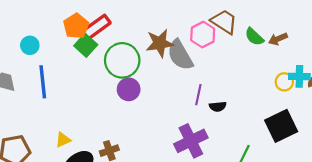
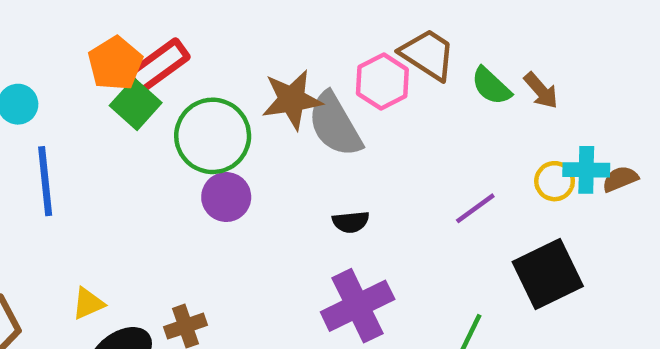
brown arrow: (278, 39) -> (541, 91), turned -108
purple line: (198, 95) -> (475, 208), moved, turned 42
black semicircle: (218, 107) -> (351, 222), moved

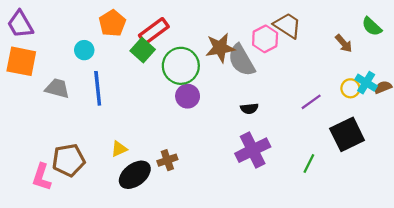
orange pentagon: (115, 63) -> (112, 23), moved
green semicircle: (491, 86) -> (372, 27), moved
cyan cross: (586, 170) -> (366, 83), turned 30

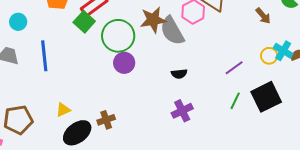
cyan circle: (84, 50) -> (18, 22), moved
purple cross: (253, 150) -> (182, 111), size x0.7
green line: (309, 164) -> (235, 101), moved

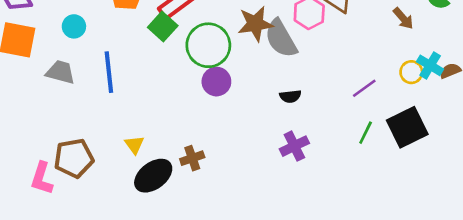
yellow triangle: (63, 110) -> (134, 145), turned -42

